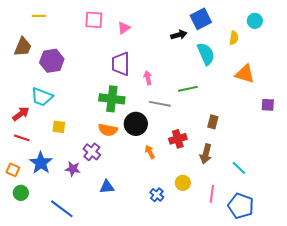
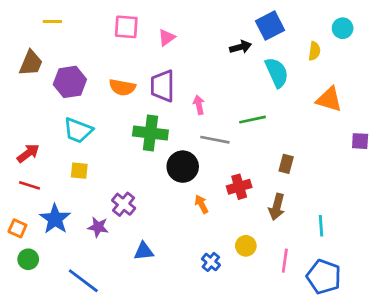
cyan trapezoid: (42, 97) -> (78, 130), moved
orange semicircle: (108, 130) -> (122, 87), moved
cyan line: (239, 168) -> (321, 226), turned 42

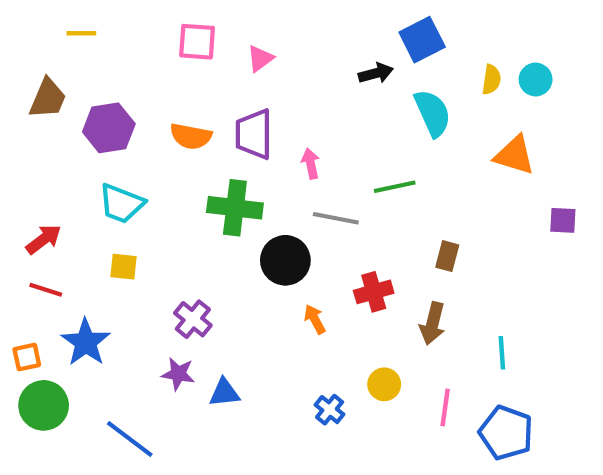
cyan circle: (343, 28) -> (536, 80), moved
purple star: (98, 227) -> (178, 374), moved
orange square: (17, 228) -> (27, 357), turned -36
green circle: (28, 259) -> (44, 405), size x1.5

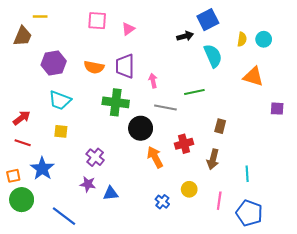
brown trapezoid: (48, 98) -> (23, 36), moved
orange arrow: (315, 319) -> (155, 157), size x1.5

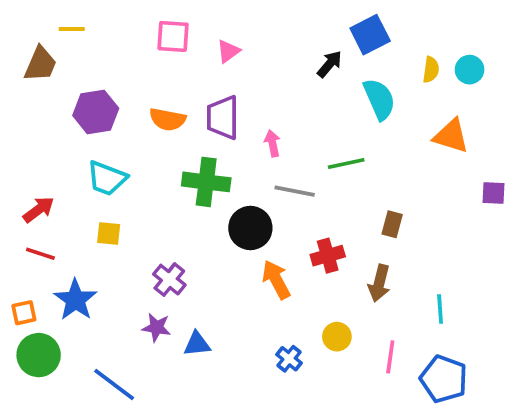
black arrow: (185, 36) -> (330, 64), turned -35

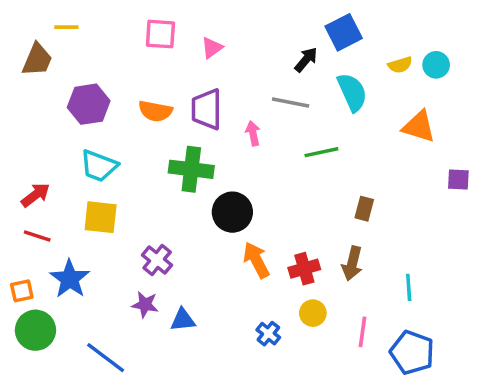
yellow semicircle: (431, 70) -> (400, 65), turned 65
gray line: (295, 191) -> (291, 103), moved
yellow square: (109, 234) -> (101, 217), size x1.5
red cross: (328, 256) -> (304, 269), moved

